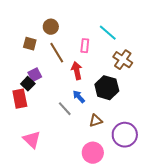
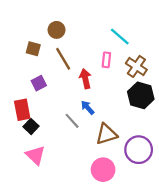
pink rectangle: (85, 46) -> (106, 60), moved
black square: (28, 84) -> (31, 126), moved
black hexagon: (107, 88) -> (141, 95), moved
brown triangle: (96, 121) -> (106, 134), size x1.5

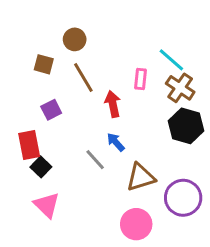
cyan line: (120, 37) -> (171, 60), moved

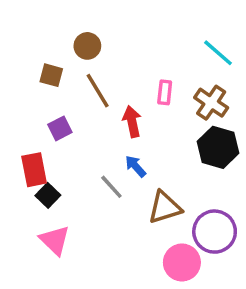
cyan line: (171, 60) -> (218, 53), moved
pink circle: (136, 224) -> (182, 262), moved

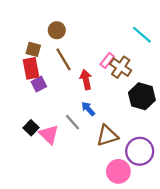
pink rectangle: (165, 92) -> (107, 60), turned 32
brown cross: (211, 103) -> (121, 67), moved
red rectangle: (34, 170) -> (31, 68), moved
pink triangle: (55, 240) -> (49, 134), moved

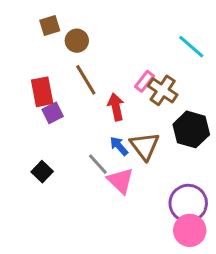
brown square: (33, 49) -> (50, 26), moved, turned -32
pink triangle: (49, 134) -> (120, 181), moved
brown triangle: (107, 136) -> (145, 146), moved, turned -50
pink circle: (118, 171) -> (190, 230), moved

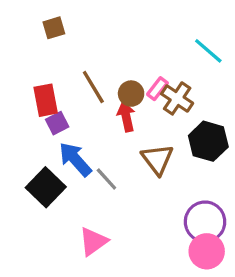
brown circle: (77, 41) -> (131, 94), moved
blue arrow: (119, 146) -> (75, 159), moved, size x1.6
black square: (42, 172) -> (46, 187), size x1.6
pink triangle: (120, 181) -> (93, 241), moved, turned 40

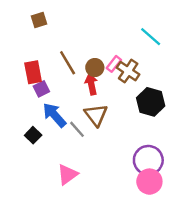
brown triangle: (157, 159) -> (96, 115), moved
black square: (46, 187) -> (33, 135), size x0.6

